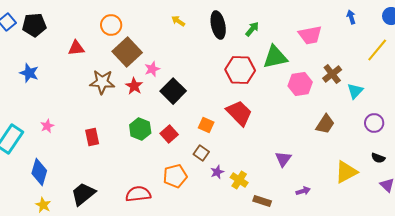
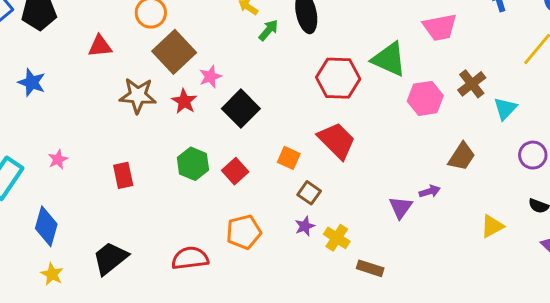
green arrow: (252, 29) -> (268, 30), moved
green triangle: (275, 57) -> (389, 59), turned 36
brown square: (201, 153) -> (309, 193), moved
yellow triangle: (346, 172) -> (492, 226), size x0.7
purple arrow: (303, 191) -> (430, 191), moved

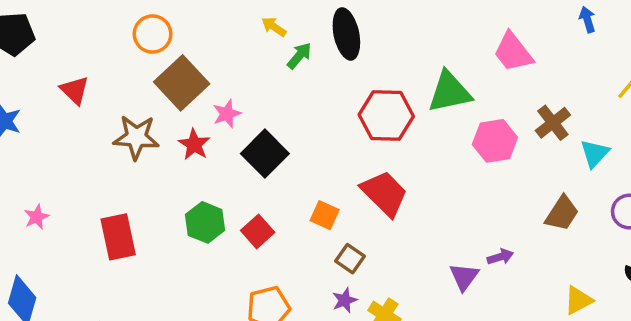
pink trapezoid: (440, 27) -> (513, 52), turned 63
red triangle: (100, 46) -> (75, 90), moved, turned 50
green triangle: (389, 59) -> (450, 92), turned -36
brown trapezoid: (462, 156) -> (562, 213), moved
red rectangle: (123, 175) -> (118, 237), size x1.4

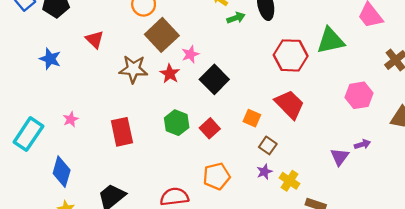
green arrow: (299, 56) -> (236, 18), turned 30
pink hexagon: (495, 141) -> (359, 95), moved

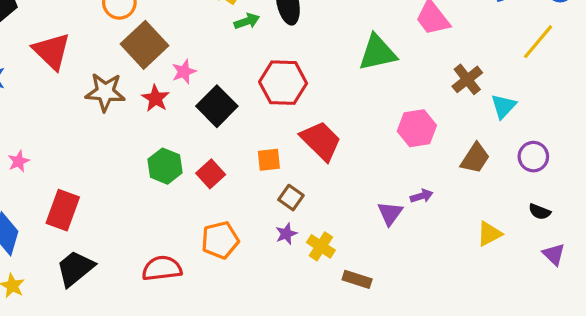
red triangle: (95, 39) -> (52, 51), size x1.5
red hexagon: (291, 55) -> (283, 83), moved
orange square: (252, 118) -> (269, 160), turned -30
red rectangle: (122, 132) -> (63, 210), moved, turned 32

